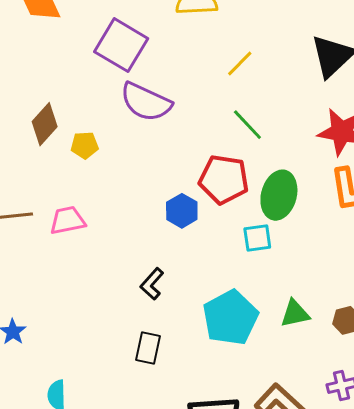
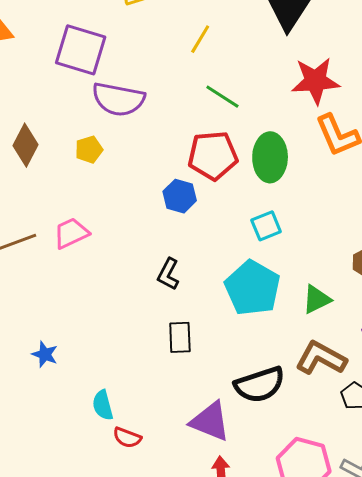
yellow pentagon: (85, 145) -> (89, 150), moved
cyan square: (257, 238) -> (266, 226), moved
green triangle: (295, 314) -> (317, 299), moved

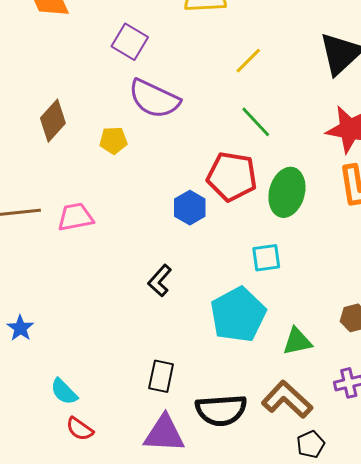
purple square: (81, 50) -> (130, 42), size x0.7
black rectangle: (180, 337) -> (161, 376), moved
cyan semicircle: (103, 405) -> (64, 392), turned -44
purple triangle: (210, 421) -> (164, 434), turned -33

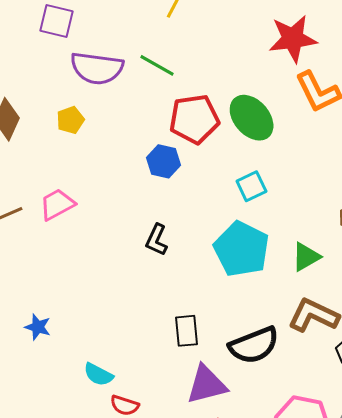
green line: (256, 122) -> (157, 65), moved
green ellipse: (287, 192) -> (252, 118), turned -39

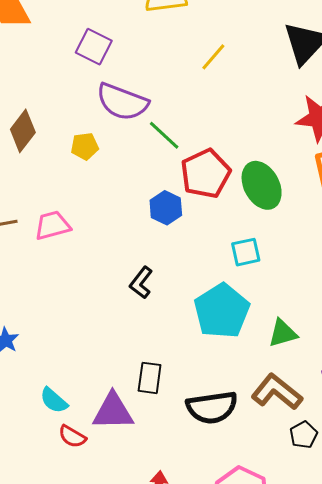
green line: (157, 65) -> (164, 135), moved
red pentagon: (194, 119) -> (205, 174), turned -30
purple triangle: (207, 385) -> (113, 411), moved

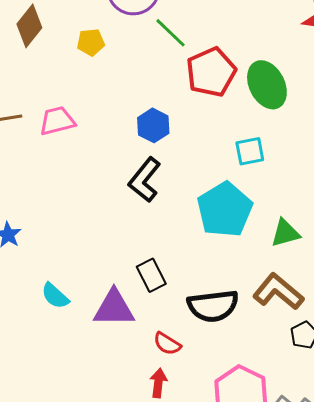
blue hexagon: (166, 208) -> (153, 125), moved
black L-shape: (141, 283) -> (145, 180), size x1.4
black rectangle: (150, 378) -> (151, 275), turned -36
red semicircle: (72, 436) -> (167, 344), moved

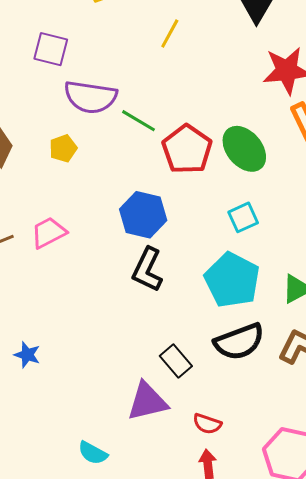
blue hexagon: (153, 125) -> (143, 215), size x1.4
cyan semicircle: (55, 296) -> (93, 453), moved
black semicircle: (213, 306) -> (239, 342), moved

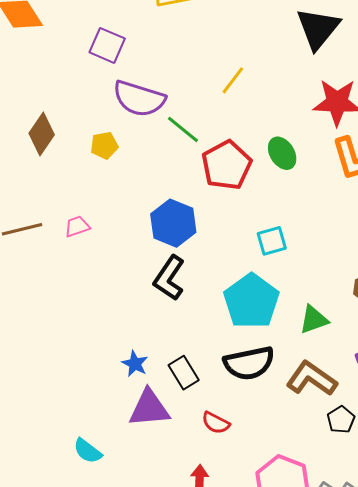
yellow line: (170, 34) -> (233, 80), moved
green ellipse: (244, 149) -> (282, 153), moved, size x0.7
pink trapezoid: (49, 233) -> (77, 226), size x0.7
blue star: (27, 355) -> (135, 364), moved
red semicircle: (207, 424) -> (216, 423), moved

